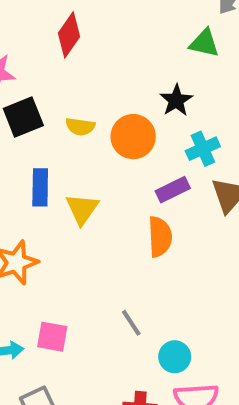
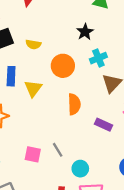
orange circle: (133, 137) -> (63, 66), moved
purple rectangle: (173, 190) -> (104, 125), moved, turned 49
pink square: (52, 337) -> (33, 154), moved

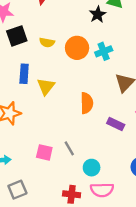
black star: (85, 32) -> (98, 14), moved
cyan cross: (98, 58) -> (104, 51), moved
orange circle: (63, 66) -> (77, 48), moved

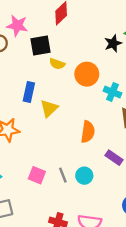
black square: (17, 36) -> (41, 46), moved
cyan cross: (104, 51) -> (112, 92), moved, turned 35
cyan circle: (92, 168) -> (84, 176), moved

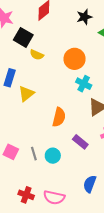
black star: (113, 43) -> (84, 17), moved
black square: (41, 46) -> (23, 37), turned 36
orange circle: (87, 74) -> (75, 59), moved

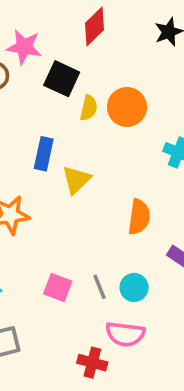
yellow semicircle: (37, 55) -> (89, 108), turned -96
orange circle: (75, 59) -> (127, 107), moved
pink semicircle: (54, 197) -> (125, 334), moved

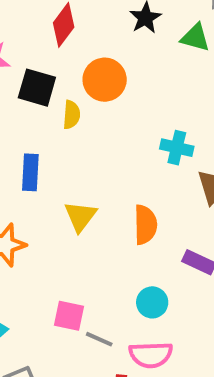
orange circle: (127, 107) -> (105, 80), moved
yellow triangle: (76, 180) -> (80, 216), moved
gray line: (100, 287) -> (99, 339), moved, turned -35

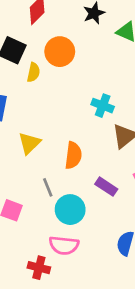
cyan circle: (152, 302) -> (70, 210), size x1.4
gray line: (99, 339) -> (48, 187), moved, turned 36

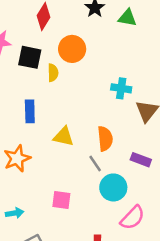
yellow triangle: (29, 143) -> (64, 137), turned -50
gray line: (48, 187) -> (95, 163), moved
pink semicircle: (64, 245) -> (133, 218), moved, turned -40

